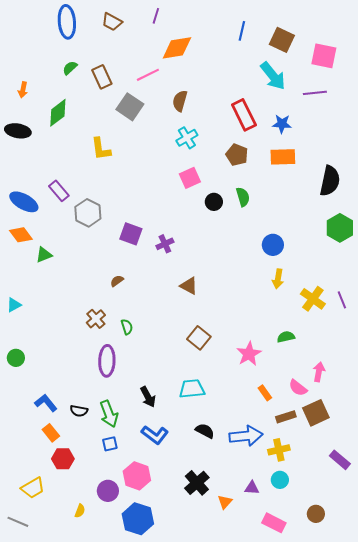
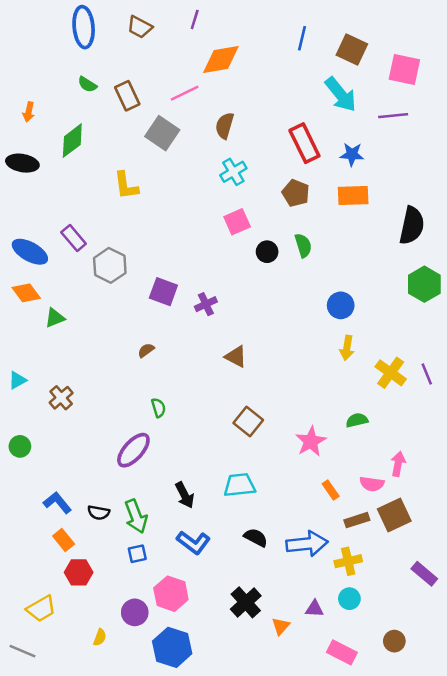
green semicircle: (70, 68) -> (87, 84), turned -105
brown cross: (96, 319) -> (61, 398), moved
purple ellipse: (107, 361) -> (133, 450), turned 40
pink semicircle: (298, 388) -> (372, 484), turned -30

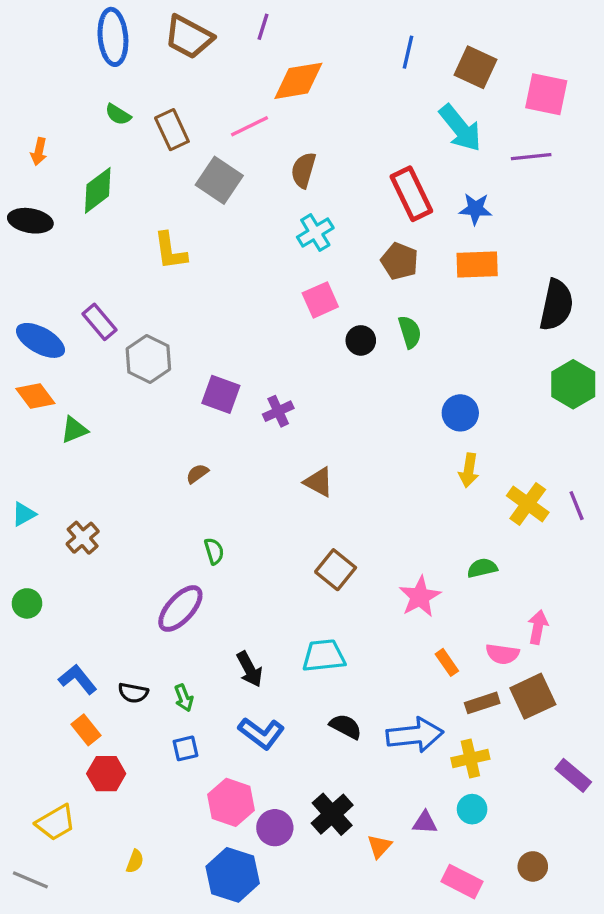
brown trapezoid: (140, 27) -> (189, 37), size x1.4
green arrow: (136, 516) -> (184, 698), size x0.6
purple circle: (135, 612) -> (275, 828), moved

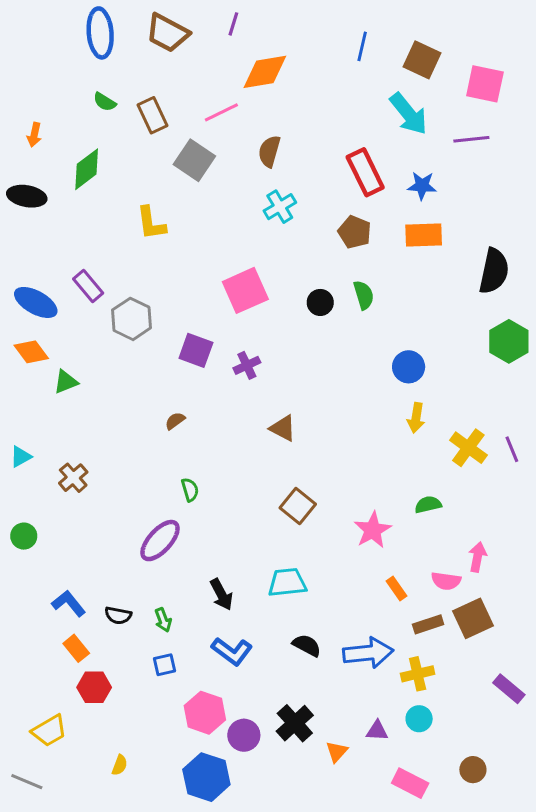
pink square: (320, 300) -> (245, 290), moved, size x1.4

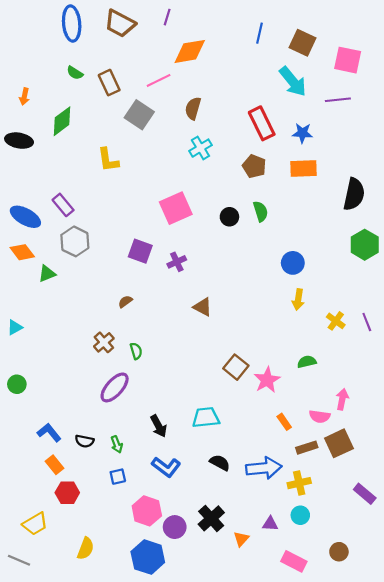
gray hexagon: (132, 319) -> (75, 241), moved
yellow cross: (468, 448) -> (336, 321), size x0.7
brown cross: (73, 478) -> (104, 342), moved
brown square: (298, 506) -> (236, 367), moved
yellow semicircle: (120, 765) -> (86, 549), size x1.5

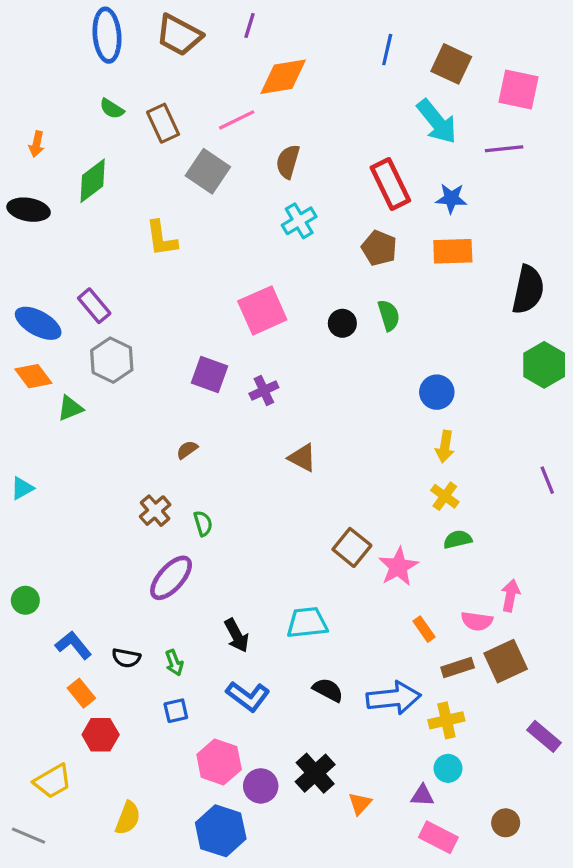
yellow cross: (336, 321) -> (445, 496), moved
green circle: (17, 384) -> (25, 600), moved
purple triangle: (270, 524) -> (422, 796), moved

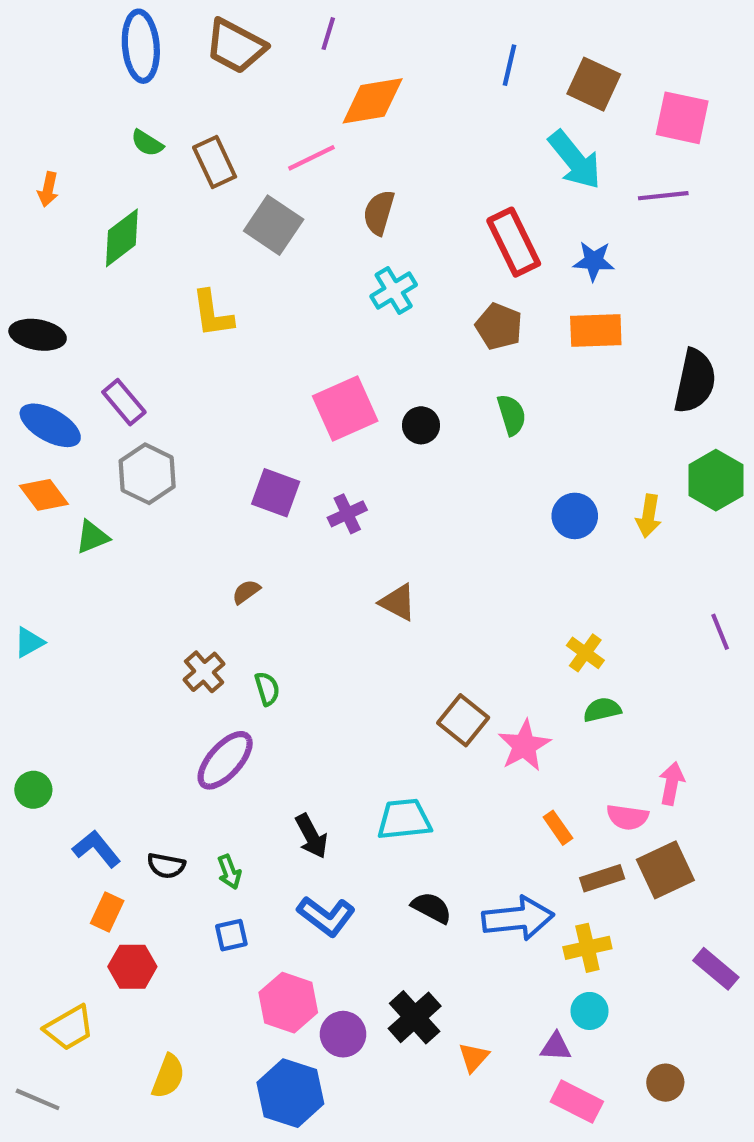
black ellipse: (29, 210) -> (38, 335), moved
black circle: (342, 323) -> (421, 425), moved
yellow arrow: (445, 447) -> (648, 516), moved
orange rectangle: (81, 693) -> (107, 912), turned 64

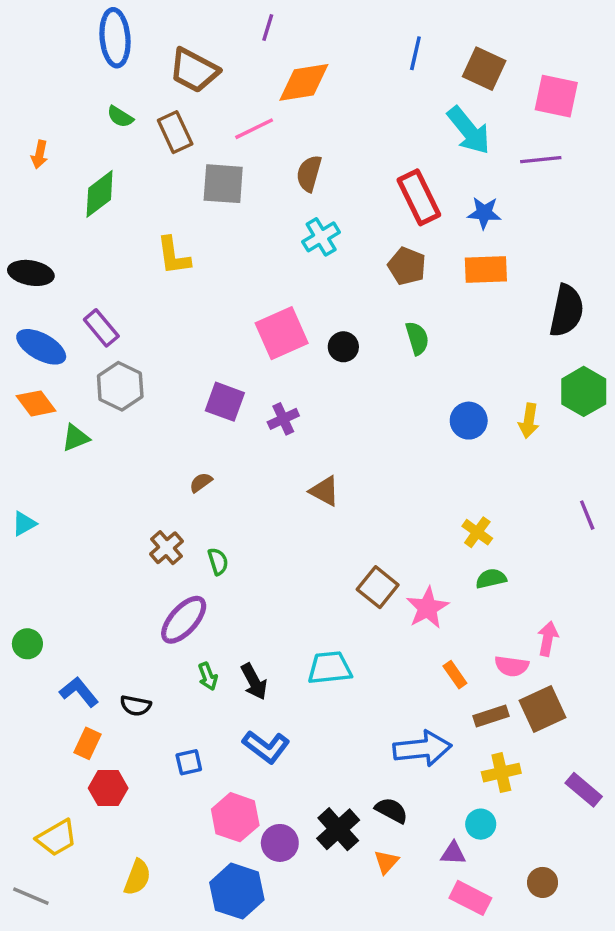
brown trapezoid: (236, 46) -> (194, 70), moved
gray square: (274, 225) -> (223, 184), turned -30
green arrow: (229, 872) -> (208, 676), moved
black semicircle: (432, 908) -> (391, 810), moved
yellow cross: (587, 948) -> (501, 773), moved

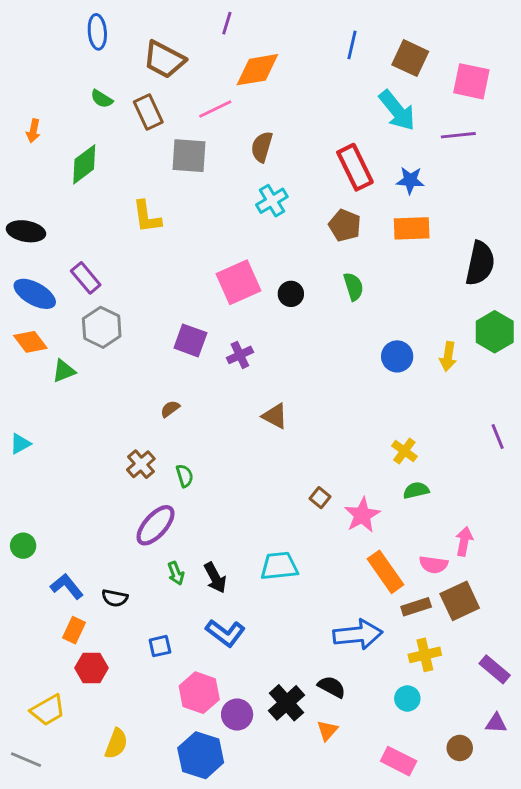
blue ellipse: (115, 38) -> (97, 32), size x0.7
brown square: (378, 587) -> (320, 498), size x0.6
orange rectangle: (455, 675) -> (385, 572), size x1.8
purple triangle: (453, 853) -> (496, 723), moved

